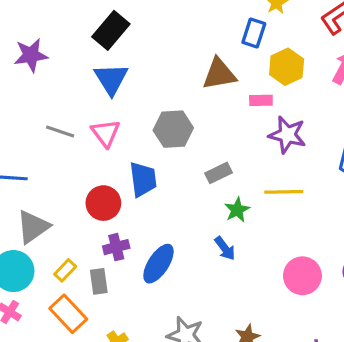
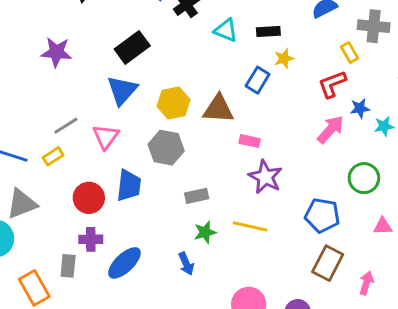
yellow hexagon: (287, 67) -> (174, 103), moved
gray line: (60, 131) -> (66, 126), turned -65
yellow rectangle: (65, 270) -> (53, 156), moved

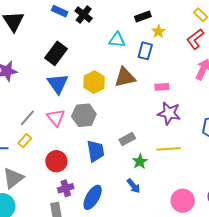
cyan triangle: (226, 30) -> (117, 40), moved
pink rectangle: (250, 141) -> (162, 87), moved
gray hexagon: (166, 148) -> (84, 115), moved
blue trapezoid: (129, 185) -> (96, 151), moved

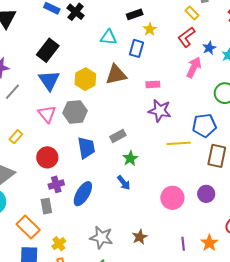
gray line: (27, 118) -> (12, 92), moved
yellow line: (169, 149) -> (179, 143), moved

